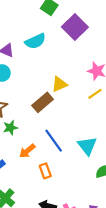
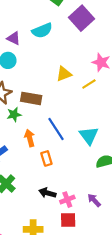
yellow line: (95, 94) -> (89, 84), moved
brown rectangle: (43, 102) -> (31, 98), moved, turned 48
orange arrow: (27, 151) -> (30, 138), turned 112

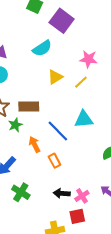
cyan semicircle: (42, 31) -> (42, 48), moved
cyan triangle: (89, 136) -> (84, 119), moved, turned -48
red square: (68, 220) -> (77, 216), moved

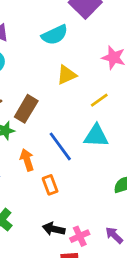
yellow line: (81, 82) -> (99, 100), moved
brown rectangle: (29, 107) -> (26, 109), turned -66

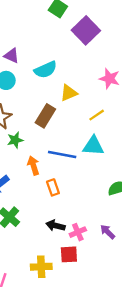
cyan semicircle: (55, 35) -> (46, 70), moved
brown rectangle: (26, 109) -> (45, 116), moved
blue line: (60, 146) -> (62, 154), turned -44

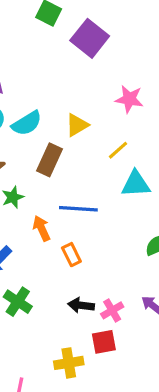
cyan semicircle: (46, 70) -> (27, 123), moved
cyan triangle: (93, 146) -> (136, 184), moved

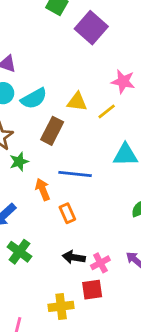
yellow triangle: (77, 125) -> (77, 102), turned 35
yellow line: (118, 150) -> (107, 111), moved

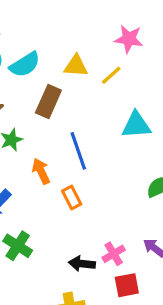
blue line: (75, 174) -> (78, 151), turned 68
black arrow: (74, 257) -> (82, 264), moved
red square: (92, 290) -> (127, 285), moved

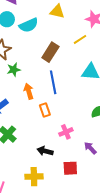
yellow triangle: (76, 66) -> (57, 11), moved
brown rectangle: (48, 102) -> (50, 52), moved
pink cross: (114, 254) -> (66, 132), moved

